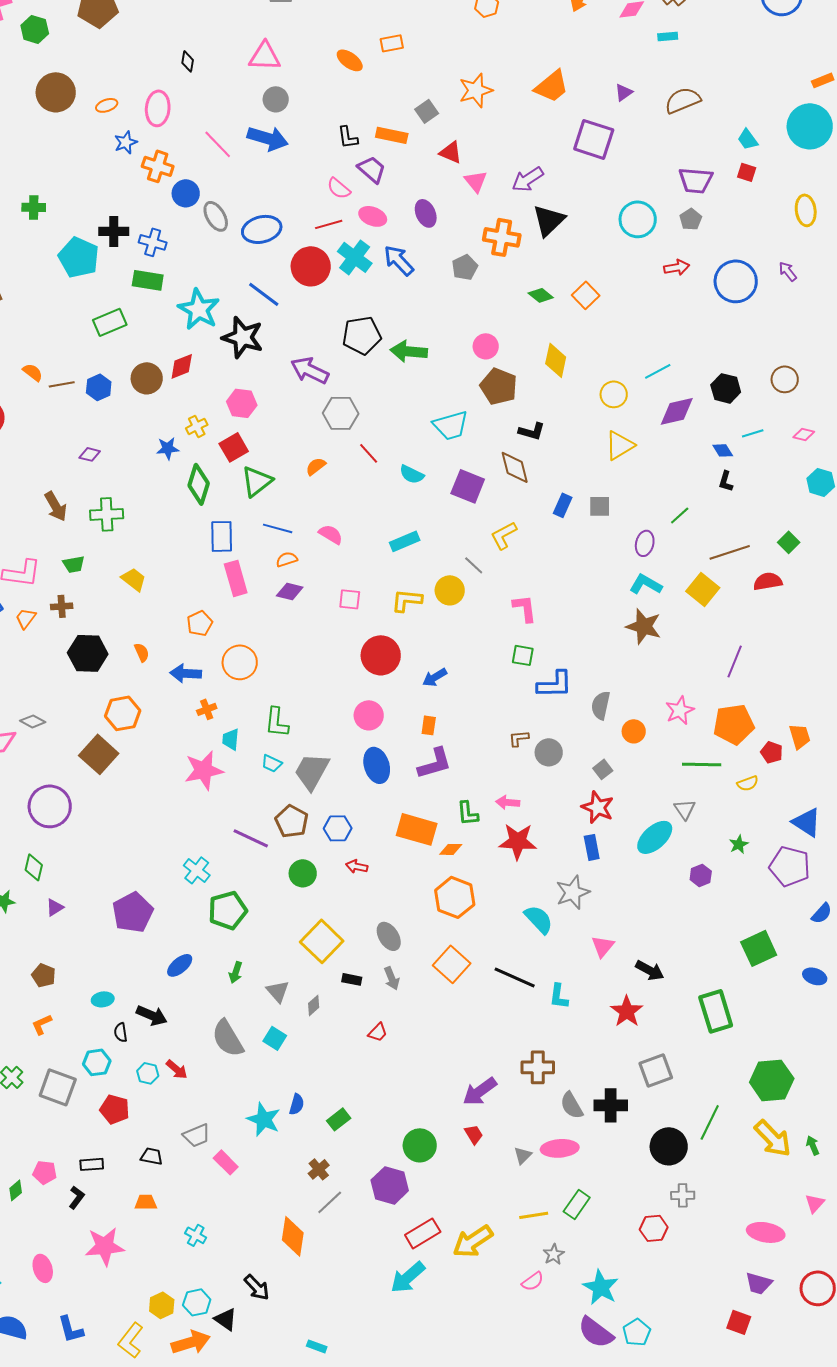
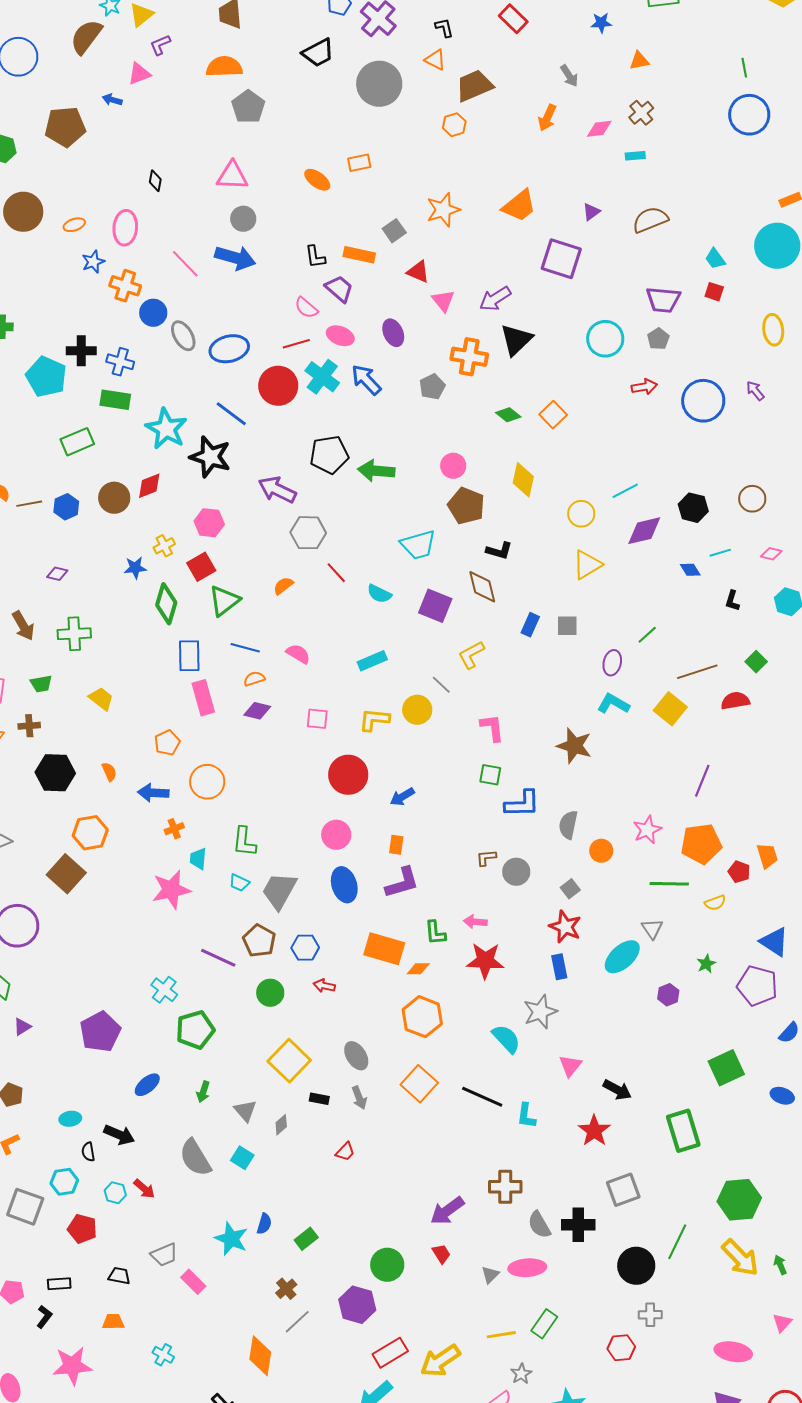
black L-shape: (726, 481) -> (732, 601), moved
brown star: (644, 626) -> (574, 746), moved

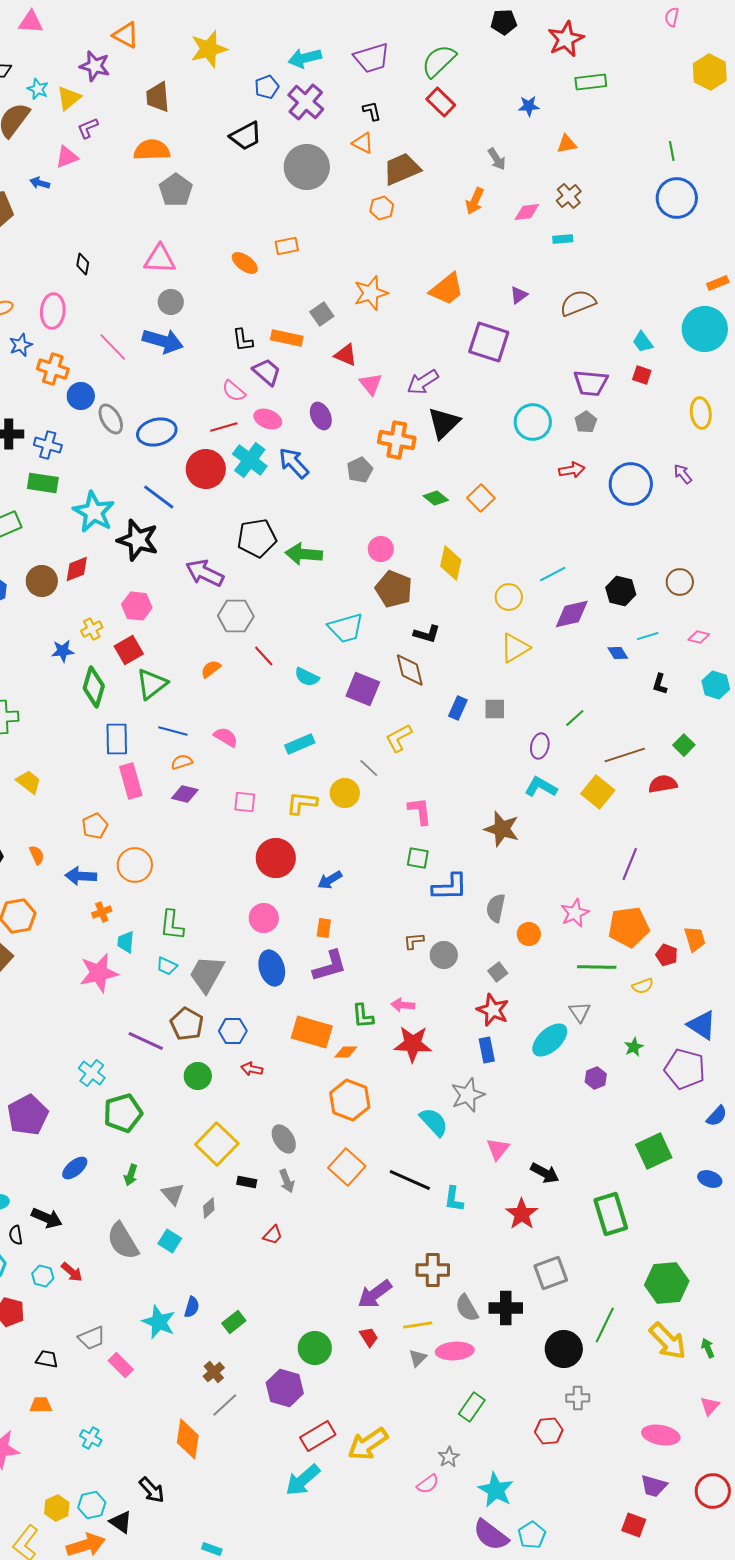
yellow line: (501, 1335) -> (418, 1325), moved

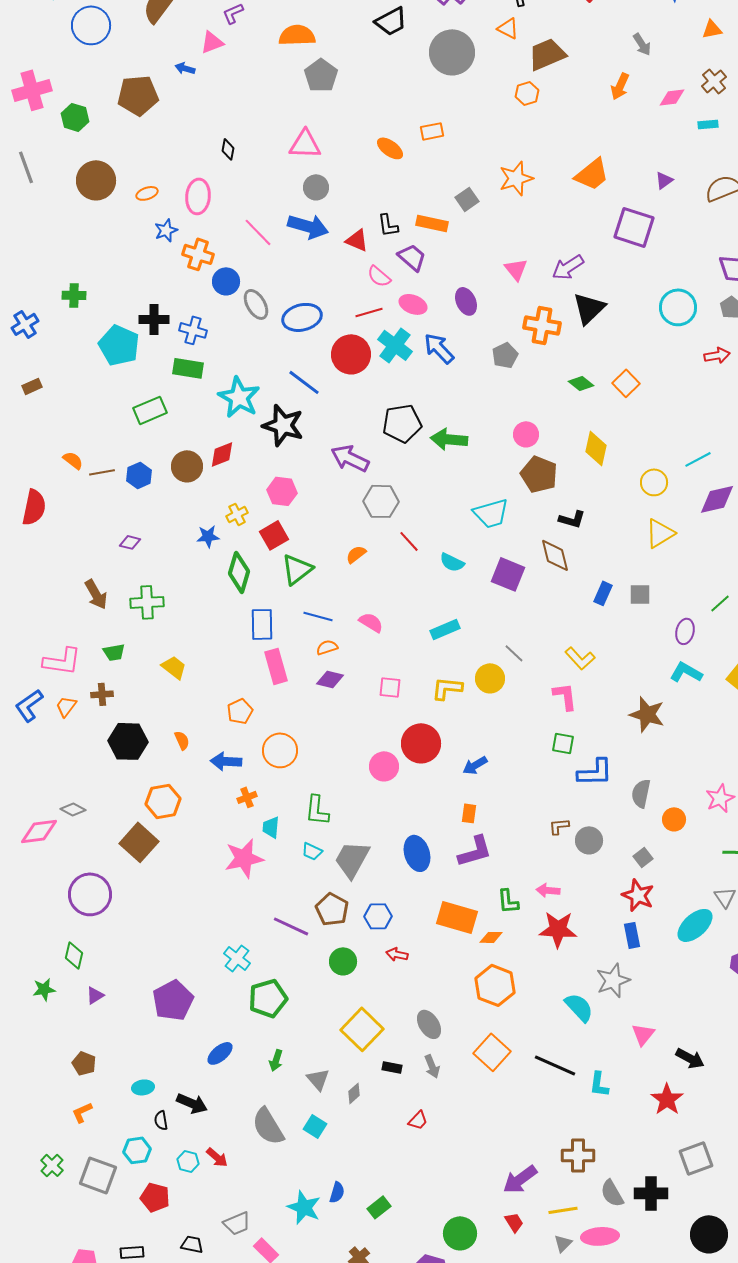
red triangle: (346, 355) -> (357, 240), moved
yellow L-shape: (399, 738) -> (580, 658), moved, turned -104
pink circle: (264, 918) -> (384, 766), moved

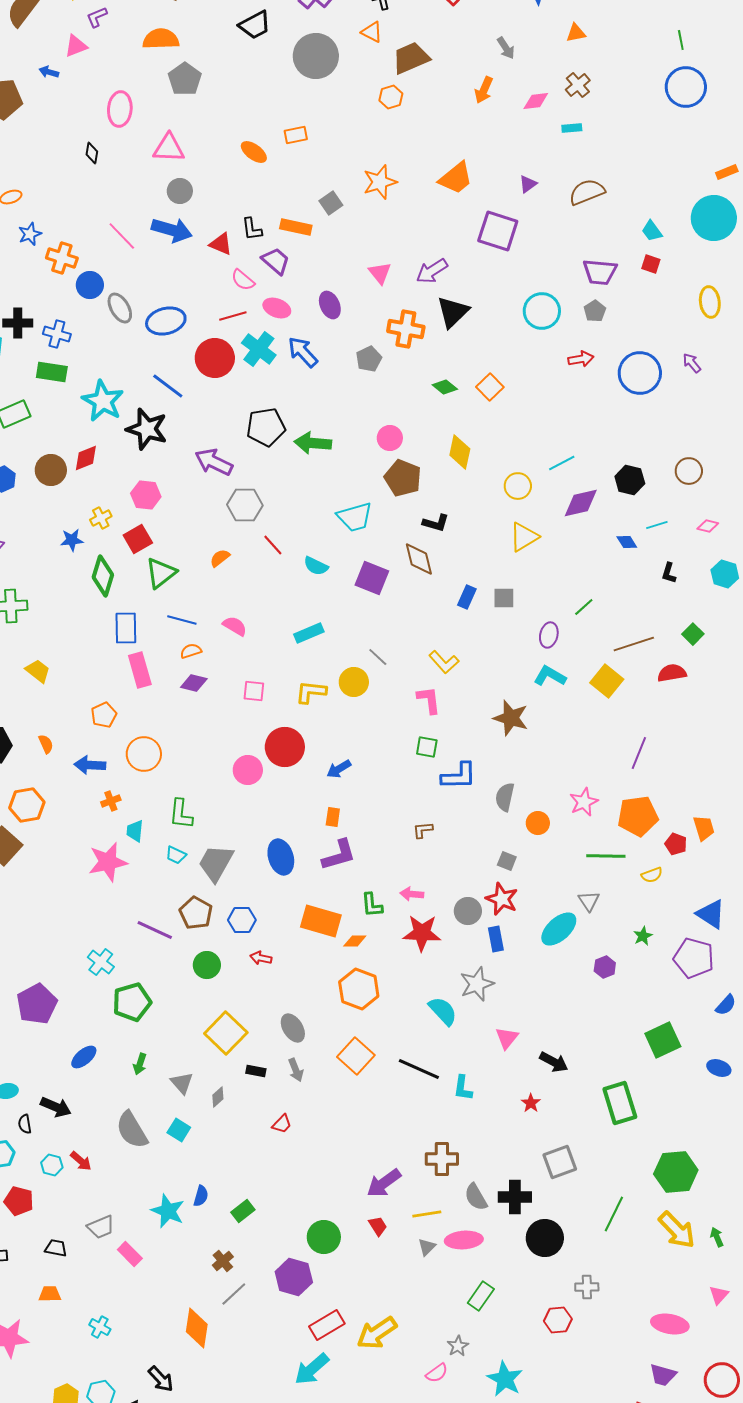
pink ellipse: (198, 196) -> (120, 109), moved
gray circle: (589, 840) -> (468, 911), moved
gray square: (643, 857) -> (507, 861), turned -30
red star: (667, 1099) -> (531, 1103), size x0.6
black circle: (709, 1234) -> (545, 1238), moved

